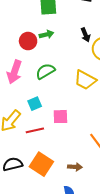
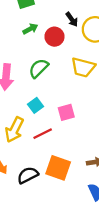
red circle: (28, 41) -> (54, 37), moved

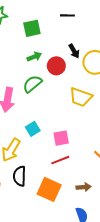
green semicircle: (39, 68) -> (32, 84), moved
red line: (43, 134) -> (60, 160), moved
black semicircle: (28, 175) -> (20, 176), moved, turned -66

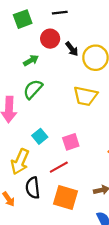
green square: (32, 28) -> (23, 19), moved
red circle: (56, 66) -> (50, 39), moved
red line: (60, 160) -> (59, 167), moved

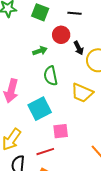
green square: (23, 19) -> (40, 12), turned 30
green semicircle: (33, 89) -> (51, 76), moved, turned -66
cyan square: (40, 136) -> (40, 109), moved, size x1.6

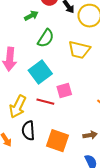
green semicircle: (51, 76) -> (46, 38), turned -126
red line: (45, 152) -> (45, 102), moved, turned 42

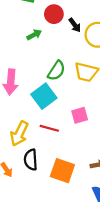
green semicircle: (46, 38) -> (56, 71), moved
pink square: (64, 91) -> (80, 115), moved

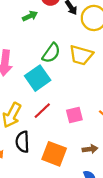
pink square: (80, 115) -> (74, 115), moved
red line: (49, 128) -> (42, 111), turned -60

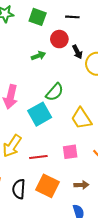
yellow trapezoid: (81, 55) -> (81, 118), moved, turned 35
red line: (42, 111) -> (38, 157), moved, turned 30
black semicircle: (22, 142) -> (19, 189), moved

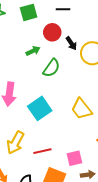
green square: (38, 17) -> (29, 12), turned -30
green semicircle: (55, 92) -> (51, 68), moved
pink square: (70, 152) -> (74, 158), moved

